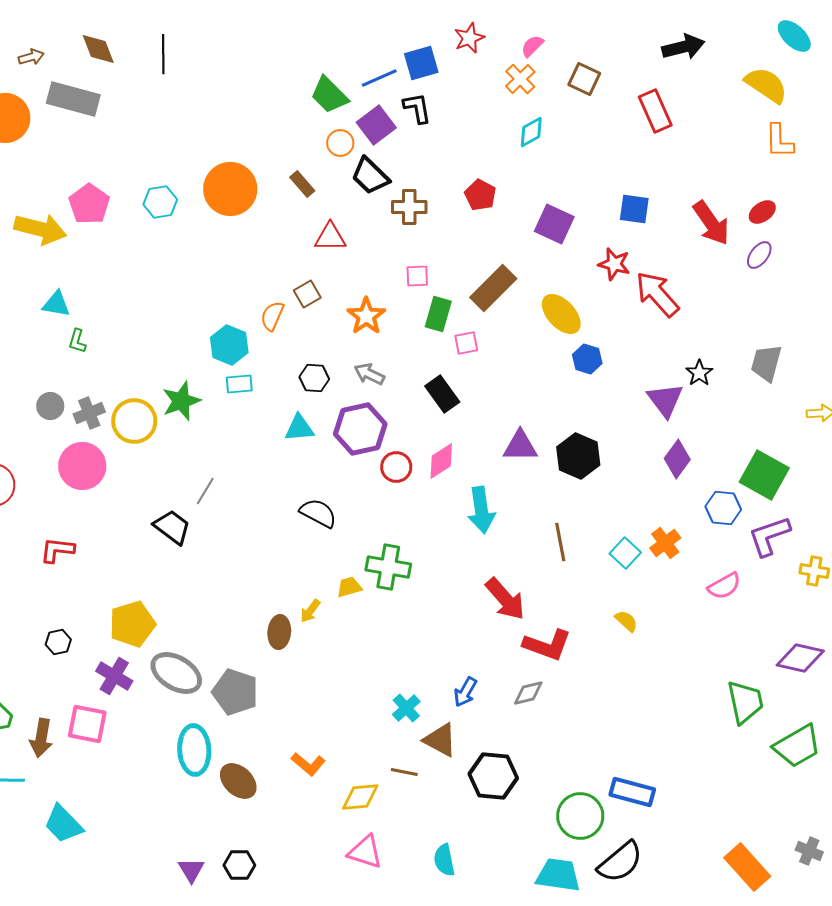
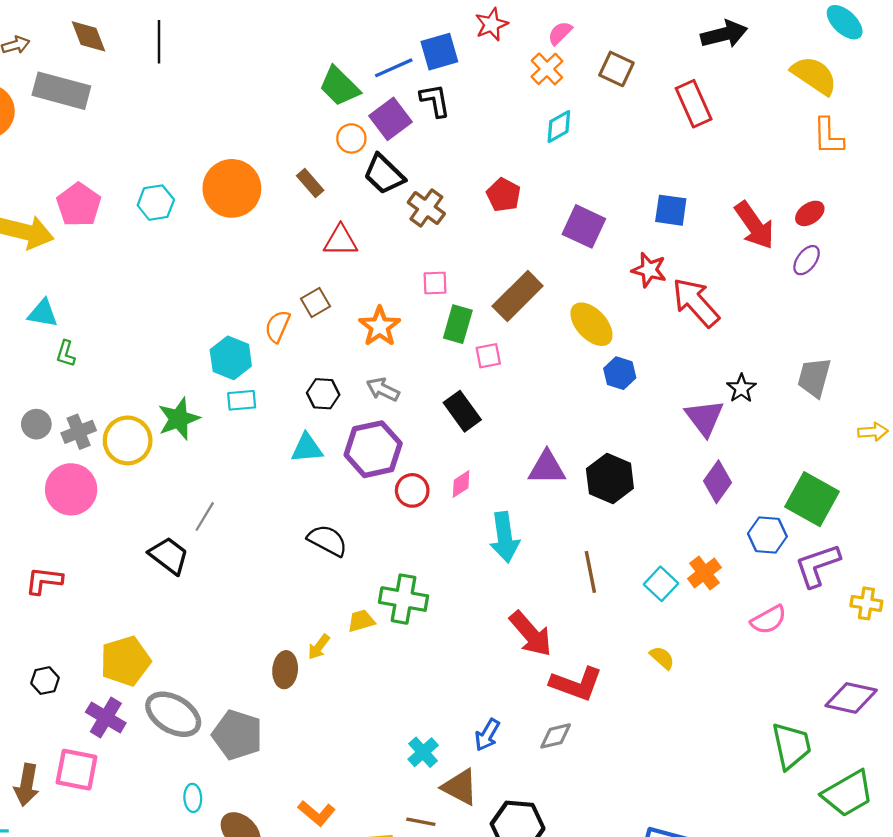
brown cross: (409, 207) -> (426, 208), turned 36
pink diamond: (441, 461) -> (461, 484), size x0.7
cyan ellipse: (194, 750) -> (193, 798), size x0.5

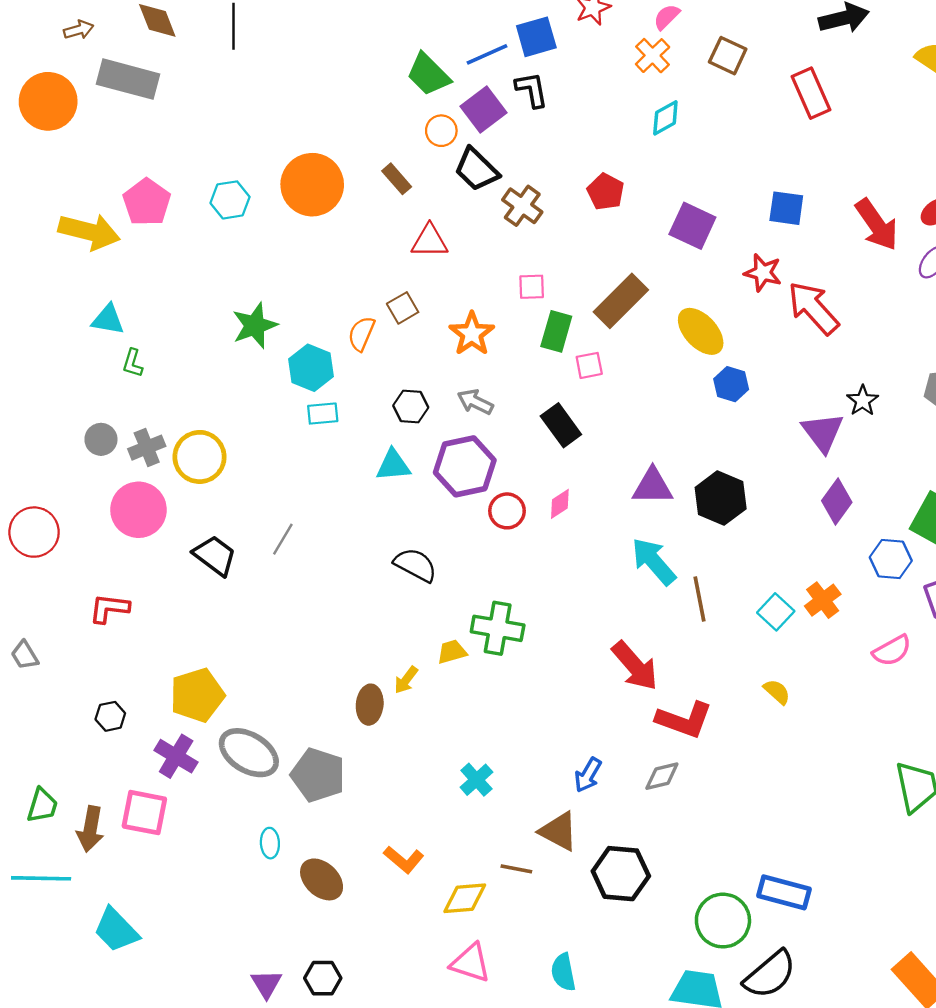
green star: (179, 419) -> (255, 326), moved
cyan arrow: (505, 537) -> (654, 561), moved, turned 147
black trapezoid: (169, 556) -> (215, 556), moved
cyan cross: (423, 752) -> (476, 780), moved

